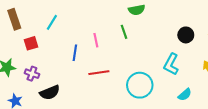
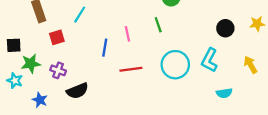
cyan circle: (140, 85) -> (175, 65), moved
cyan semicircle: (185, 95) -> (224, 93), turned 32

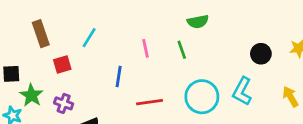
pink line: (127, 34) -> (145, 48), moved
green star: (31, 64) -> (31, 95), turned -30

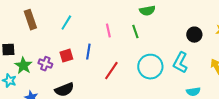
red square: (62, 64) -> (66, 56), moved
red line: (150, 102) -> (111, 71), turned -48
purple cross: (64, 103) -> (45, 64), moved

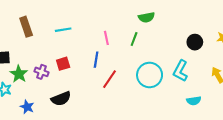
cyan line: (66, 23) -> (63, 30), turned 49
green line: (135, 32) -> (134, 39), turned 40
blue line: (88, 52) -> (96, 60), moved

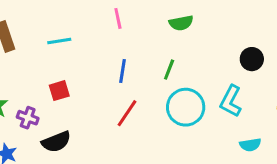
pink line: (106, 38) -> (118, 18), moved
green line: (134, 39) -> (169, 70), moved
blue line: (96, 60) -> (122, 71), moved
purple cross: (41, 72) -> (28, 118), moved

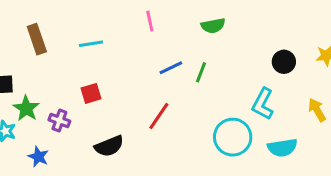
blue line: (122, 71) -> (171, 68), moved, turned 55
cyan circle: (186, 107) -> (233, 137), moved
black semicircle: (56, 142) -> (109, 146), moved
cyan semicircle: (250, 145) -> (282, 148), size x1.4

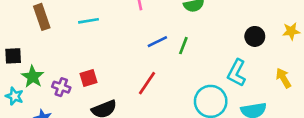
red square: (91, 93) -> (89, 78), moved

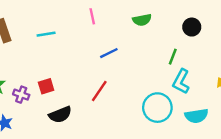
black circle: (255, 36) -> (192, 27), moved
green line: (183, 46) -> (173, 57), moved

